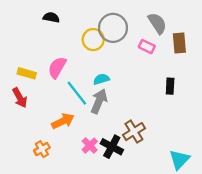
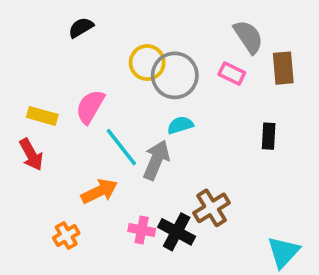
black semicircle: (51, 17) -> (81, 28), turned -42
gray circle: (113, 28) -> (175, 75), moved
cyan semicircle: (101, 79) -> (180, 125), moved
pink cross: (90, 146) -> (142, 230), turned -35

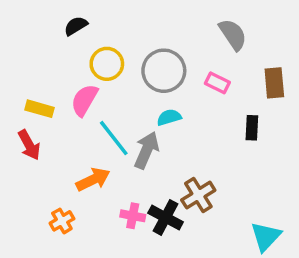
yellow circle: (147, 63) -> (107, 64), moved
brown rectangle: (283, 68) -> (274, 83), moved
pink rectangle: (232, 74) -> (217, 83), moved

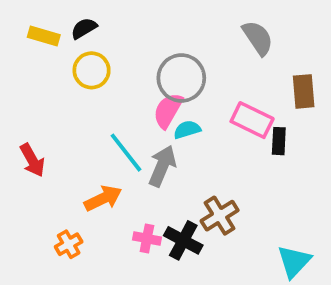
yellow circle: (107, 64) -> (92, 70), moved
pink rectangle: (217, 83) -> (252, 120), moved, size x1.5
pink semicircle: (84, 100) -> (168, 110), moved
yellow rectangle: (40, 109) -> (44, 36), moved

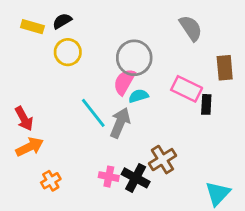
orange arrow: (103, 198) -> (30, 147), moved

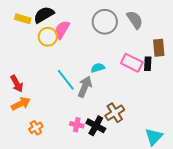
black semicircle: (62, 21) -> (44, 15), size x1.5
gray circle: (134, 58) -> (105, 22), moved
pink semicircle: (124, 82) -> (62, 30), moved
black rectangle: (206, 104) -> (148, 64), moved

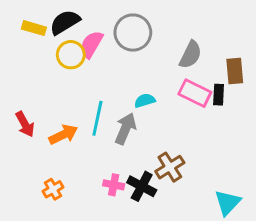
gray semicircle: (135, 20) -> (191, 55), moved, turned 60
gray circle: (105, 22) -> (133, 33), moved
cyan line: (66, 80) -> (97, 118), turned 50
orange arrow: (21, 104) -> (63, 135), moved

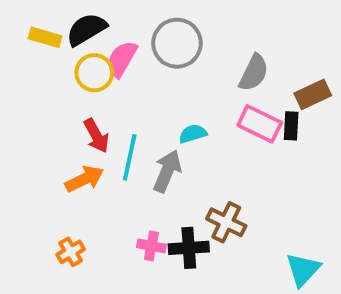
brown rectangle: (235, 71) -> (313, 94), turned 70
red arrow: (25, 124) -> (96, 136), moved
brown cross: (170, 167) -> (226, 222), turned -32
black cross: (142, 186) -> (189, 248), turned -32

